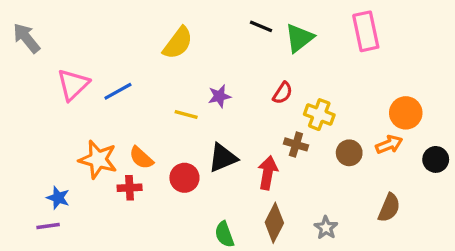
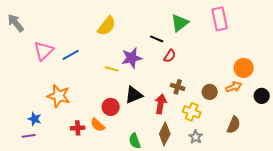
black line: (261, 26) -> (157, 39), moved
purple star: (219, 96) -> (132, 58), size x1.5
yellow cross: (319, 115) -> (192, 112), moved
orange semicircle: (141, 158) -> (98, 125), moved
red cross: (130, 188) -> (78, 128), moved

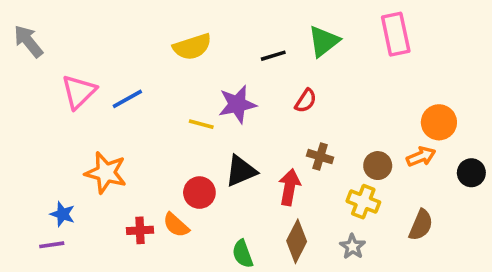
yellow semicircle: (107, 26) -> (192, 47), turned 35
black line: (157, 39) -> (273, 56), moved, turned -40
yellow cross: (192, 112) -> (363, 202), moved

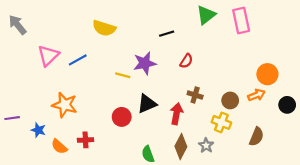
green triangle: (324, 41) -> (206, 15), moved
yellow semicircle: (192, 47) -> (104, 28), moved, turned 35
orange semicircle: (176, 225) -> (59, 147), moved
purple line: (52, 245) -> (12, 118), moved
gray star: (352, 247) -> (206, 145), moved

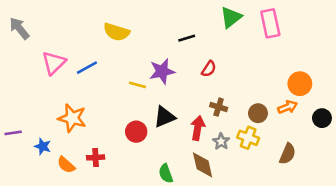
gray star: (206, 145) -> (221, 141), moved
brown diamond: (181, 147) -> (203, 165), turned -40

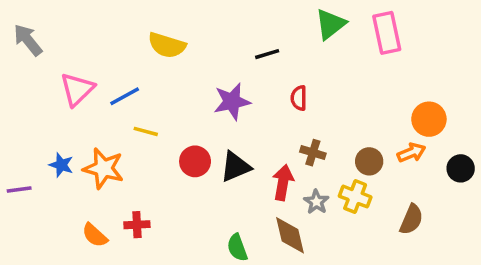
red semicircle: (209, 69) -> (299, 98), turned 147
yellow line: (137, 85) -> (146, 131), moved
red circle: (136, 132) -> (195, 161), moved
blue star: (43, 146) -> (61, 165), moved

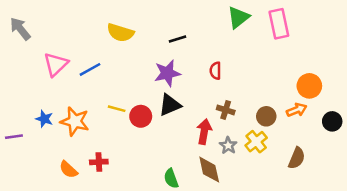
black line: (267, 54) -> (177, 39), moved
yellow line: (146, 131) -> (117, 109), moved
black triangle: (235, 167) -> (170, 105), moved
yellow cross: (355, 197) -> (256, 142), turned 30

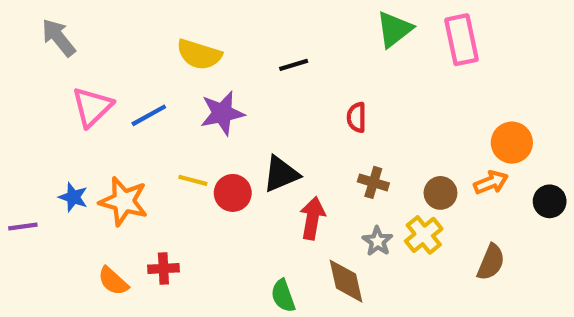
gray arrow: (20, 29) -> (59, 38), moved
purple star: (167, 73) -> (222, 113), moved
red arrow: (204, 132) -> (312, 218), moved

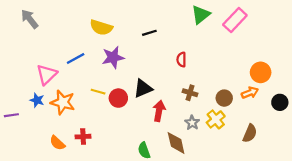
pink rectangle: (461, 40) -> (235, 20), turned 55
pink triangle: (92, 107) -> (47, 75), moved

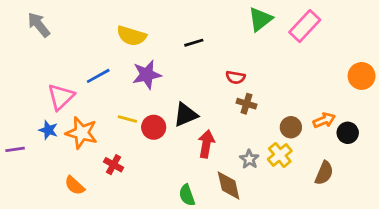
red semicircle: (181, 60) -> (235, 77), turned -80
orange circle: (261, 72) -> (362, 76), moved
brown cross: (190, 93) -> (247, 104), moved
black circle: (280, 102) -> (348, 133), moved
red cross: (83, 137) -> (113, 165), moved, turned 32

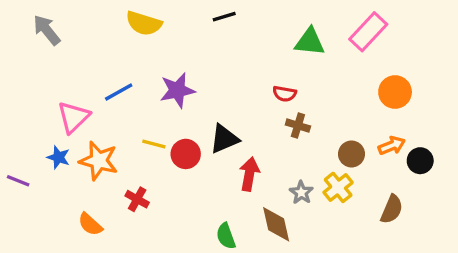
green triangle: (260, 19) -> (310, 42), moved, turned 44
yellow semicircle: (131, 36) -> (144, 23), moved
black line: (194, 43) -> (224, 17), moved
orange circle: (362, 76) -> (395, 92), moved
purple line: (15, 149) -> (18, 181), turned 30

